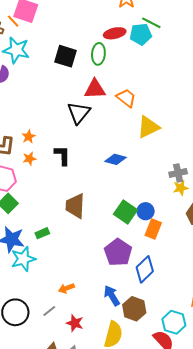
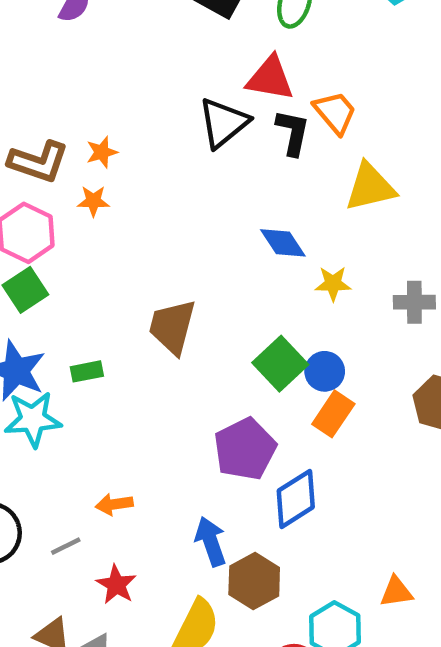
black L-shape: (62, 155) -> (293, 133), moved
blue diamond: (116, 159) -> (283, 243), turned 30
yellow star: (181, 188) -> (333, 284), moved

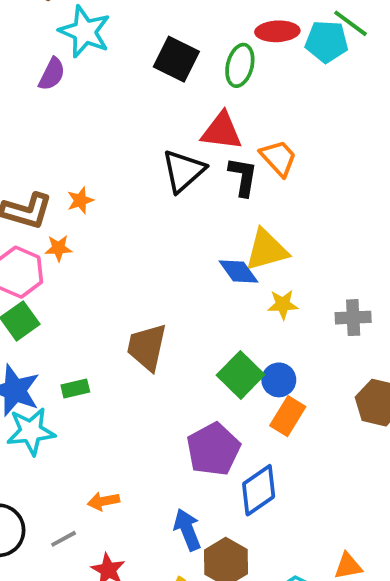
yellow triangle: (370, 187) -> (267, 250), moved
orange star: (93, 201) -> (58, 248), moved

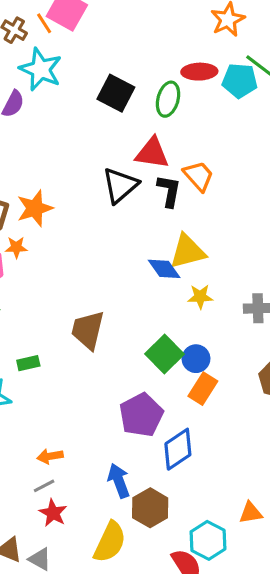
orange star: (80, 200) -> (35, 208), size x1.6
gray line: (64, 539) -> (44, 486), moved

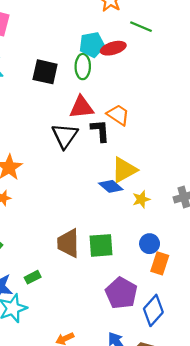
red ellipse: (199, 72) -> (113, 48), moved
cyan pentagon: (240, 81) -> (92, 45), moved
green square: (165, 354) -> (101, 245), moved, turned -35

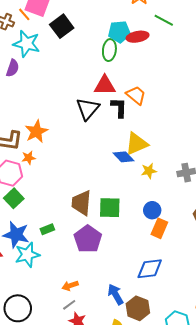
black square: (45, 72) -> (62, 26), moved, turned 35
purple pentagon: (121, 293) -> (88, 239), moved
blue diamond: (153, 310) -> (150, 269), turned 36

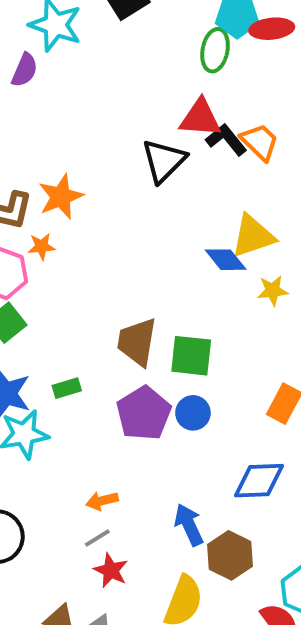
black L-shape: (119, 108) -> (226, 140), moved, turned -45
blue circle: (152, 210) -> (193, 413), moved

